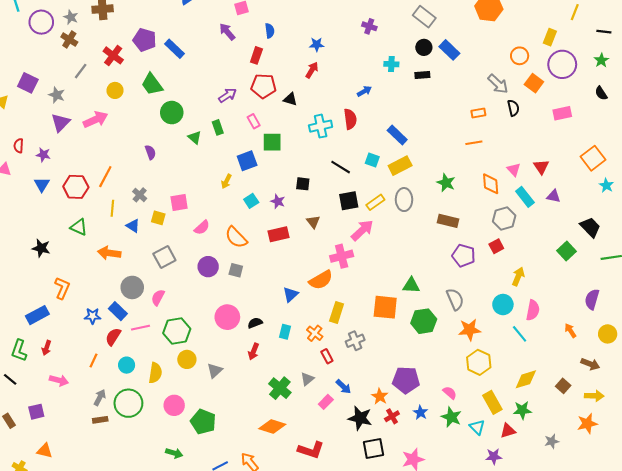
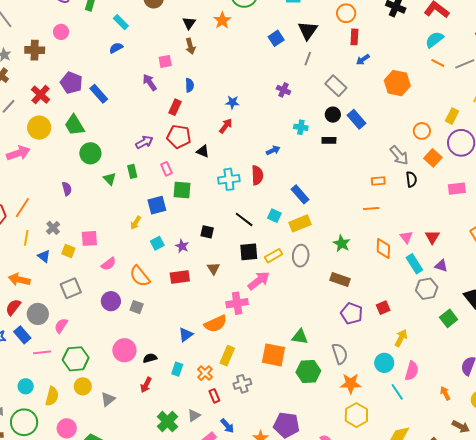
yellow circle: (115, 90) -> (39, 128), size x1.5
gray hexagon: (504, 219) -> (427, 289), moved
red semicircle: (113, 337) -> (13, 307), moved

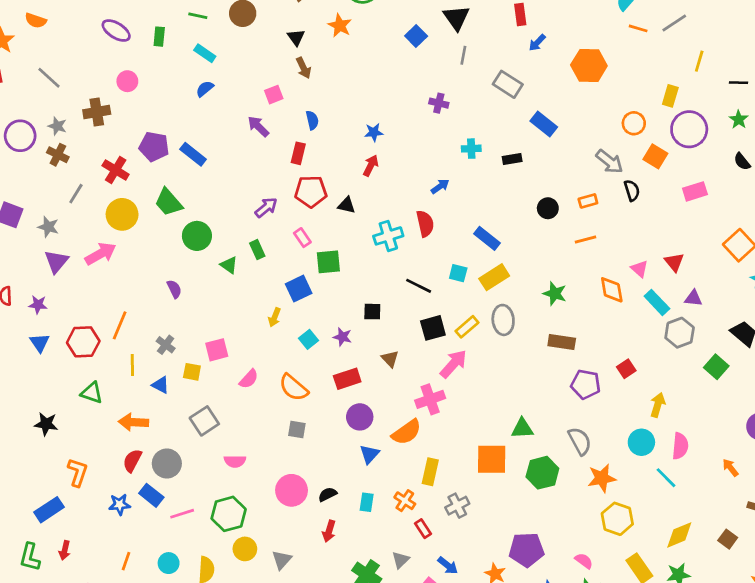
black circle: (333, 115) -> (548, 208), moved
purple circle: (111, 301) -> (360, 417), moved
pink semicircle: (61, 326) -> (235, 461), moved, turned -112

